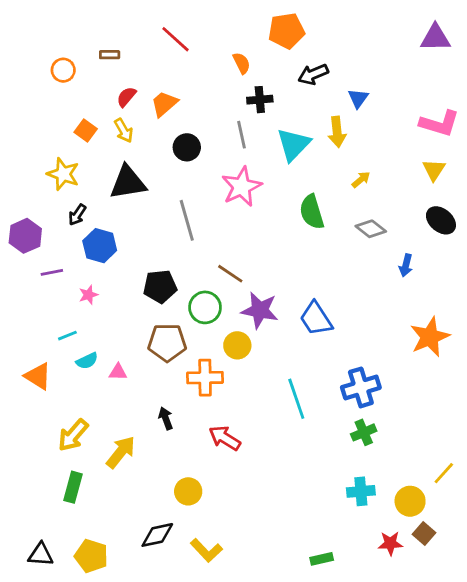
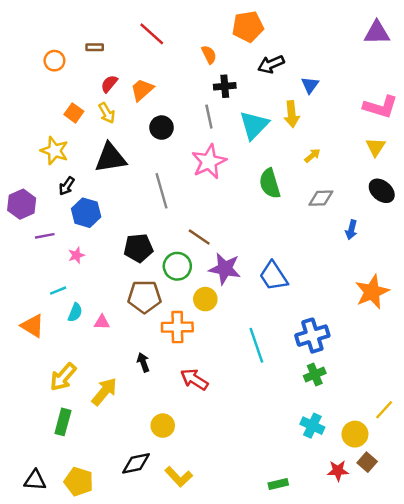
gray diamond: (371, 229) -> (321, 198), turned -40
cyan semicircle: (87, 361) -> (75, 312), turned -42
cyan cross: (361, 491) -> (312, 426), turned 30

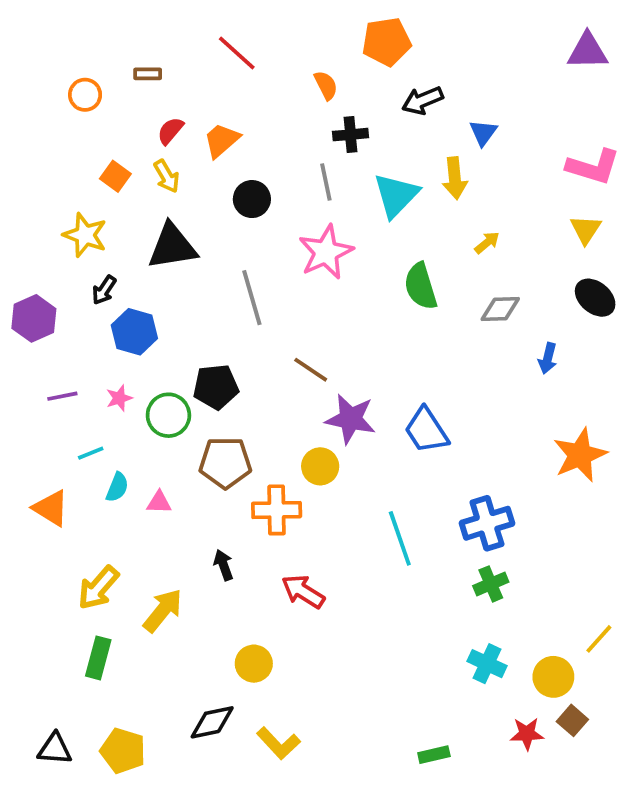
purple line: (45, 236) -> (62, 396), moved
green circle: (177, 266) -> (168, 415), moved

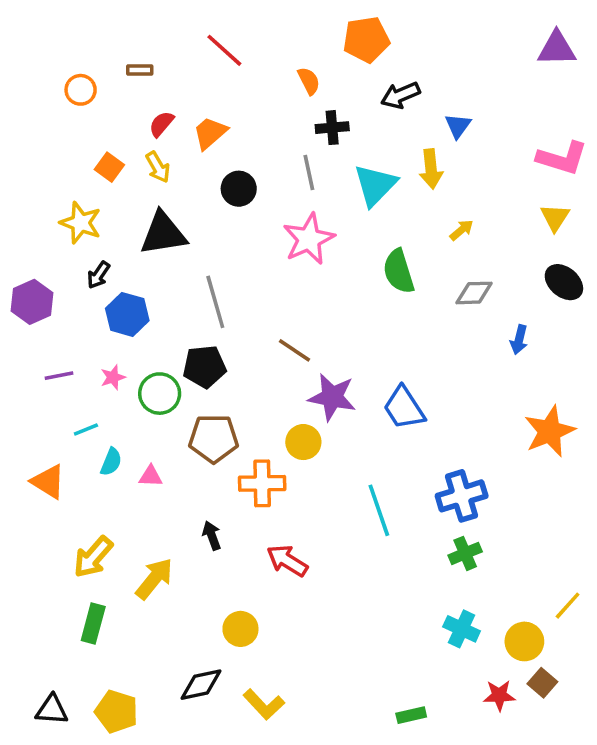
gray line: (252, 298) -> (215, 302), moved

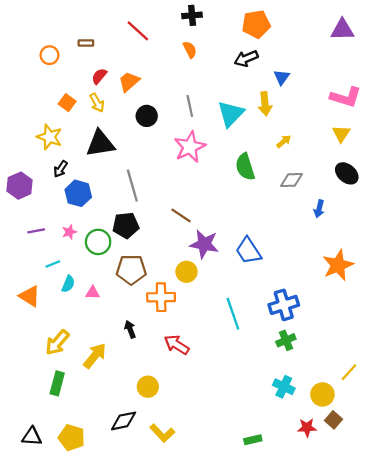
orange pentagon: (366, 40) -> (256, 24), moved
black cross: (332, 128) -> (192, 15), moved

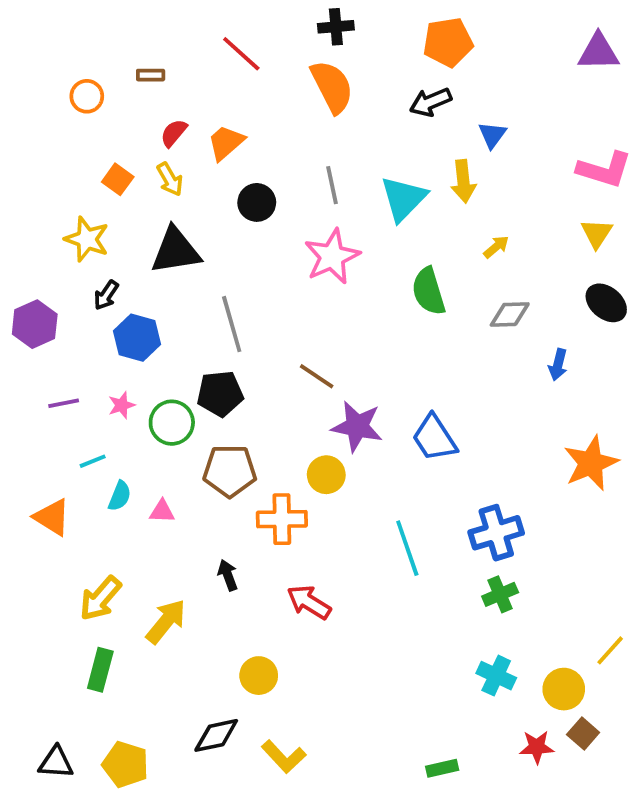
orange semicircle: (190, 50) -> (332, 87), size x1.8

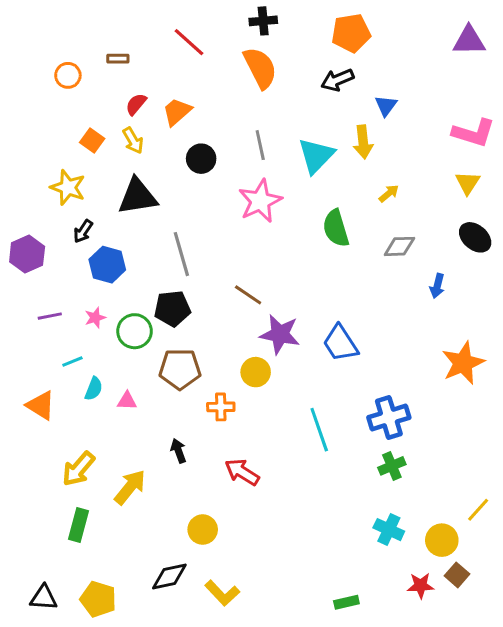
orange cross: (282, 519) -> (221, 407), size x0.7

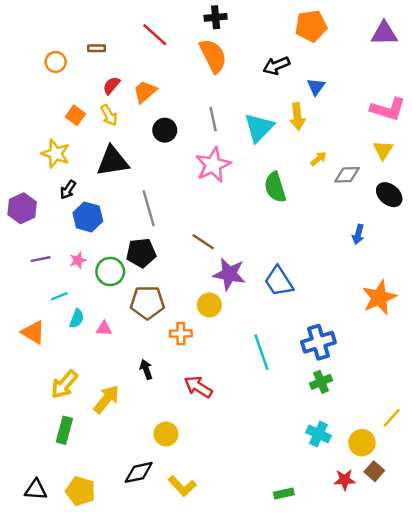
orange pentagon: (351, 33) -> (311, 26), moved
gray diamond: (399, 246) -> (347, 175), moved

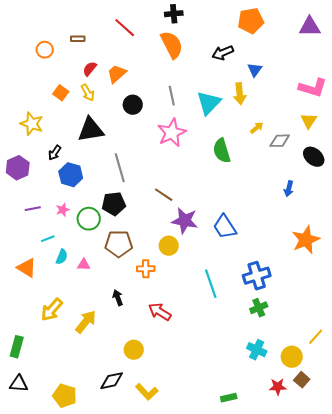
yellow star: (56, 154) -> (32, 124), moved
green rectangle: (64, 430) -> (17, 347), moved
black triangle: (36, 490) -> (19, 384), moved

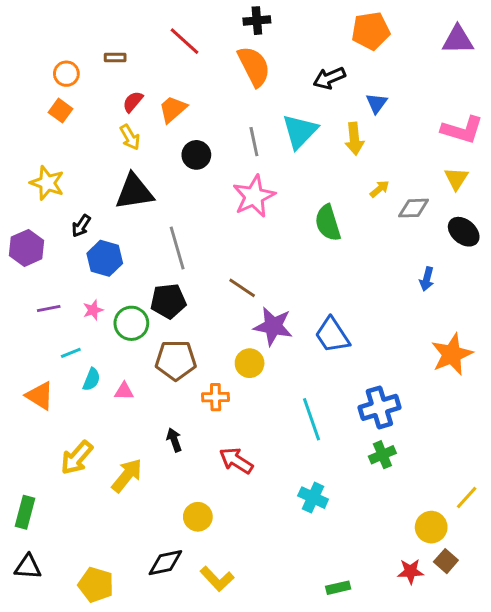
orange square: (61, 93) -> (60, 111), moved
cyan triangle: (209, 103) -> (300, 131), moved
cyan cross: (257, 350) -> (313, 498), moved

